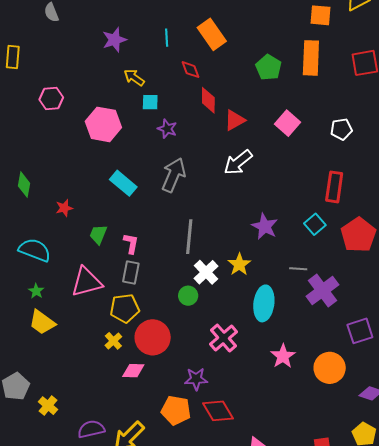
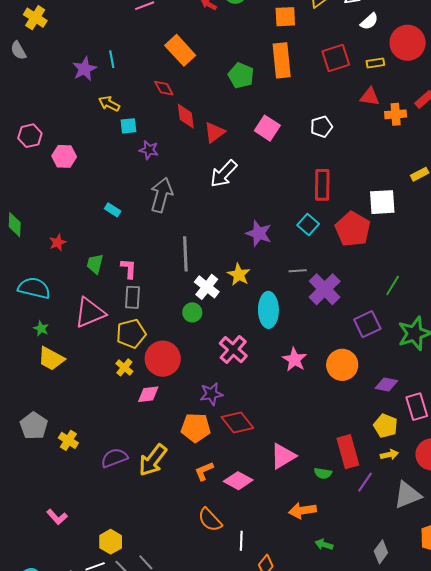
cyan line: (167, 38) -> (112, 59), moved
pink hexagon: (103, 124) -> (64, 156), moved, size x0.7
cyan rectangle: (123, 183) -> (113, 210), size x0.6

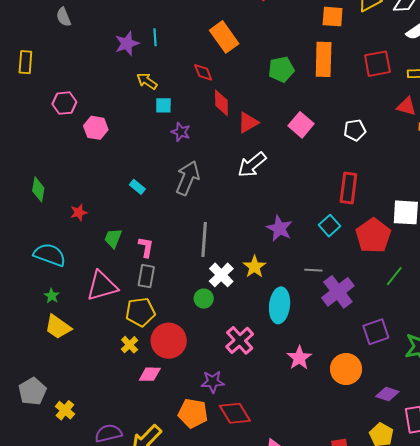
green pentagon: (241, 75) -> (281, 69), turned 30
green line: (393, 285) -> (394, 276), moved

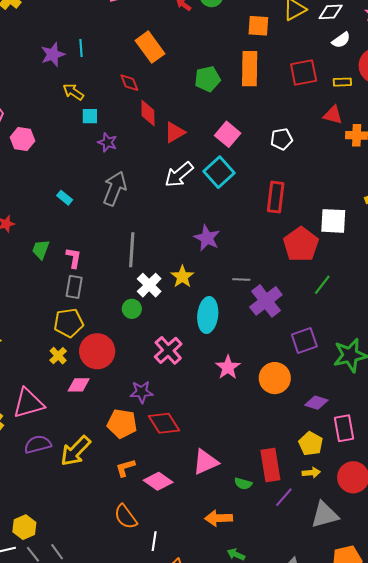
cyan square: (330, 226) -> (219, 172), moved, size x1.4
pink triangle: (102, 286) -> (28, 403), moved

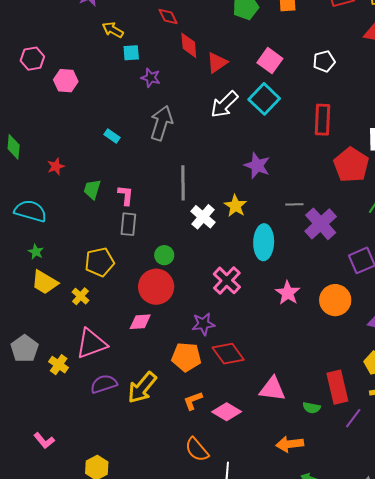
green circle: (132, 309) -> (164, 255), moved
yellow pentagon: (69, 323) -> (100, 262), moved
yellow cross: (58, 356) -> (81, 296), moved
pink triangle: (205, 462) -> (272, 389), turned 36

